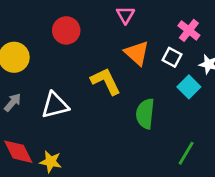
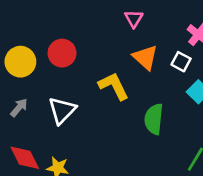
red circle: (66, 30) -> (62, 53), moved
white triangle: (55, 105) -> (62, 110), turned -32

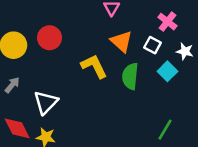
white triangle: (62, 110) -> (46, 102), moved
green semicircle: (154, 119) -> (130, 76), moved

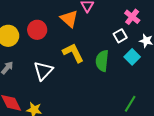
orange triangle: (122, 41) -> (69, 19), moved
white square: (153, 45) -> (120, 36), turned 32
white triangle: (46, 102) -> (43, 71), moved

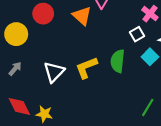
red circle: (37, 30) -> (43, 14), moved
yellow L-shape: (73, 53) -> (86, 68), moved, turned -85

